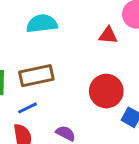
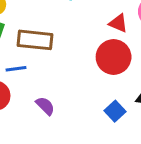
red circle: (106, 91) -> (114, 57), moved

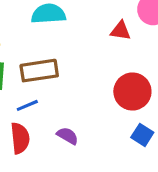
red circle: (114, 57) -> (132, 91), moved
blue square: (115, 111) -> (142, 135), moved

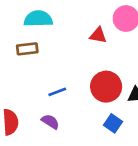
brown rectangle: (39, 71) -> (27, 49), moved, size x0.7
blue line: (27, 105) -> (57, 92), moved

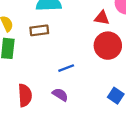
red circle: (106, 87) -> (108, 46), moved

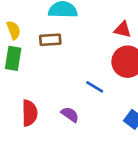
blue line: (66, 68) -> (95, 87), moved, turned 49

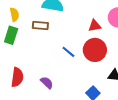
red triangle: (123, 30) -> (95, 26), turned -32
blue line: (95, 87) -> (68, 52), moved

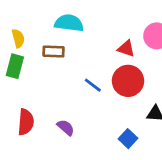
red triangle: (95, 26) -> (126, 49), turned 32

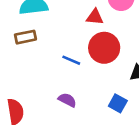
purple semicircle: (66, 128) -> (67, 100), moved

